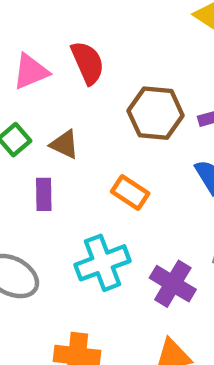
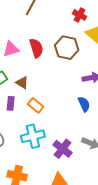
brown hexagon: (156, 113) -> (67, 48), moved
orange rectangle: (130, 193) -> (36, 105), moved

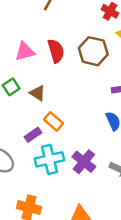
purple rectangle: (11, 103) -> (33, 135), moved, turned 48
purple cross: (63, 149) -> (84, 162), moved

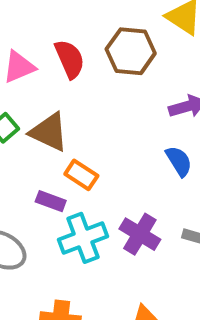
brown triangle: (38, 93) -> (49, 132), size x1.5
purple rectangle: (33, 135) -> (51, 201), turned 63

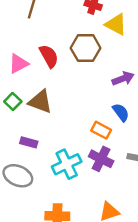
orange rectangle: (81, 175) -> (101, 130), moved
purple rectangle: (51, 201) -> (29, 142), moved

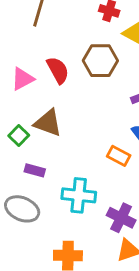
green square: (13, 101) -> (19, 136), moved
purple cross: (101, 159) -> (121, 218), moved
cyan cross: (67, 164) -> (79, 195), turned 32

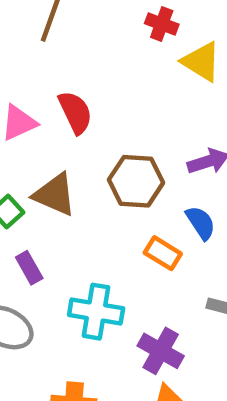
brown hexagon: (100, 61) -> (136, 181), moved
purple rectangle: (35, 170) -> (29, 268), turned 42

